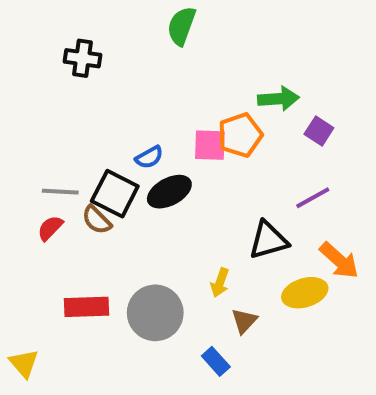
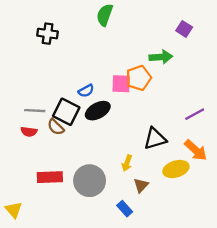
purple square: (319, 131) -> (184, 29), moved
purple line: (313, 198) -> (195, 114), moved
red semicircle: (50, 228) -> (29, 132), turned -126

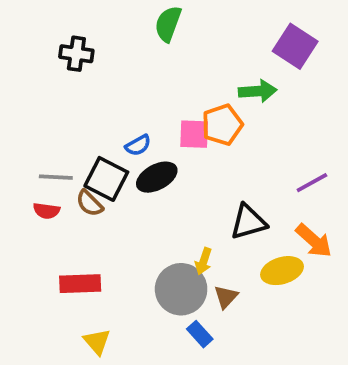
purple square: (184, 29) -> (295, 46), size x1.6
gray circle: (90, 181) -> (181, 289), moved
yellow triangle: (14, 210) -> (97, 342), moved

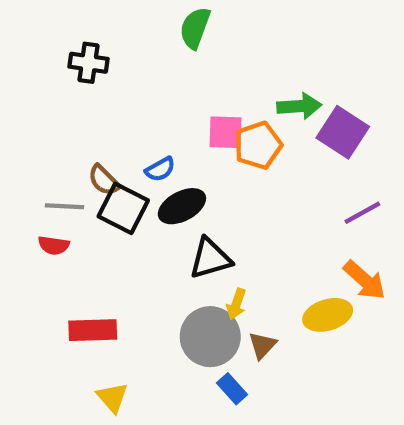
purple square: (295, 46) -> (343, 132), moved
pink square: (194, 134) -> (225, 132), moved
brown semicircle: (89, 203) -> (104, 180), moved
black triangle: (248, 222) -> (210, 258), moved

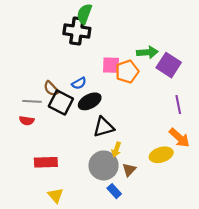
green semicircle: (195, 28) -> (84, 14), moved
black cross: (88, 63) -> (77, 31), moved, size x1.4
purple line: (362, 213) -> (178, 105), turned -72

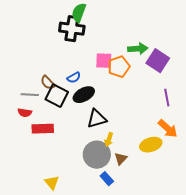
red rectangle: (46, 162) -> (43, 129), moved

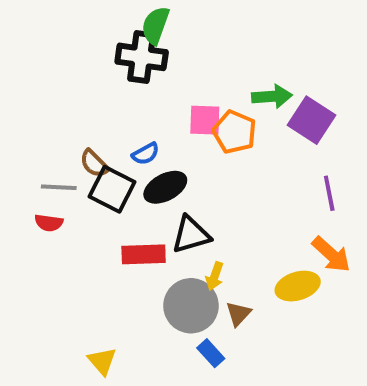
orange pentagon: (119, 67) -> (234, 132), turned -30
red rectangle: (43, 129) -> (144, 254), moved

